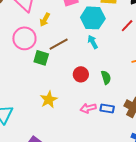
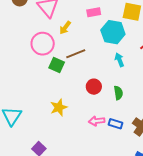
cyan arrow: (93, 42) -> (119, 60), moved

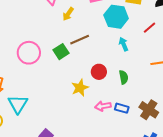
pink circle: (43, 44) -> (29, 53), moved
green square: (57, 65) -> (61, 52), turned 35
yellow star: (59, 107) -> (80, 88), moved

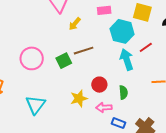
red line: (149, 28) -> (146, 47), moved
cyan arrow: (124, 44) -> (127, 60), size x1.5
cyan triangle: (18, 104) -> (35, 105), moved
pink arrow: (103, 106) -> (104, 108), moved

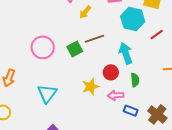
cyan arrow: (127, 60) -> (126, 53), moved

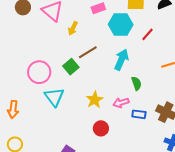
cyan arrow: (126, 53) -> (121, 60), turned 55
red circle: (111, 72) -> (101, 128), moved
cyan triangle: (47, 94) -> (54, 97), moved

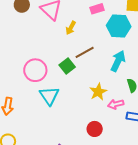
yellow star: (95, 100) -> (98, 92), moved

